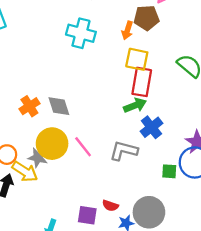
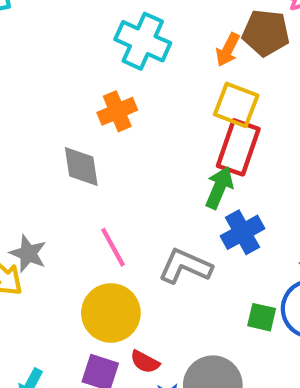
green arrow: (135, 105) -> (219, 188), turned -55
orange cross: (29, 106) -> (117, 111), moved
yellow circle: (52, 144) -> (111, 313), moved

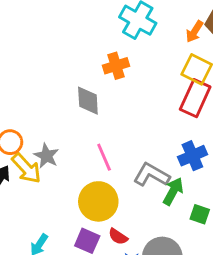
green arrow: (219, 188) -> (173, 191), moved

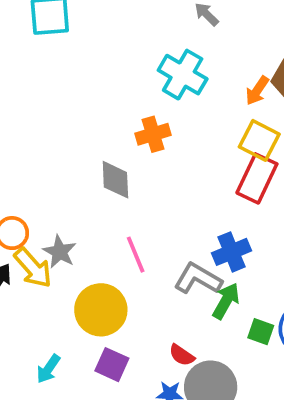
blue cross: (192, 156) -> (231, 252), moved
yellow circle: (98, 201) -> (101, 310), moved
red semicircle: (118, 237) -> (182, 355), moved

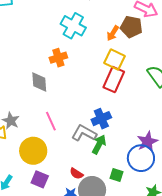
green square: (261, 332) -> (116, 175), moved

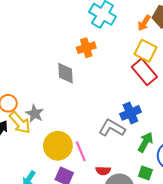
red rectangle: (114, 79) -> (144, 72), turned -65
pink line: (51, 121) -> (81, 151), moved
green arrow: (99, 144) -> (145, 142), moved
red semicircle: (76, 174) -> (103, 171), turned -32

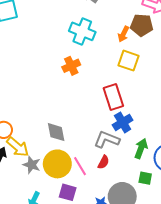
red rectangle: (144, 72) -> (113, 97), moved, turned 30
gray diamond: (66, 73) -> (56, 132), moved
gray star: (35, 114) -> (32, 165), moved
red semicircle: (103, 171) -> (103, 162), moved, turned -56

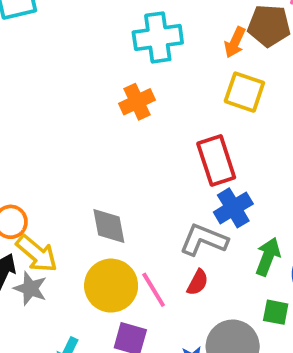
cyan cross: (82, 31) -> (158, 37), turned -30
gray star: (32, 165) -> (30, 289), moved

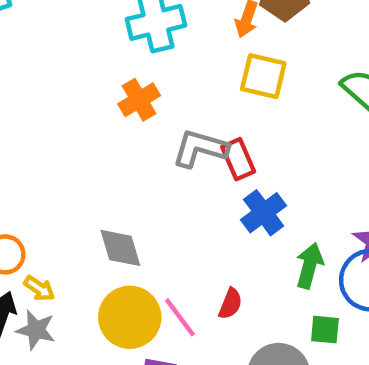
red rectangle: (216, 160) -> (238, 159), size x0.7
gray L-shape: (204, 240) -> (200, 148), moved
yellow arrow: (37, 254) -> (39, 289), size x0.6

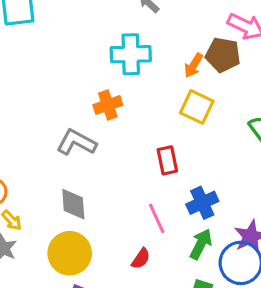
gray L-shape: (200, 148) -> (76, 142), moved
blue cross: (264, 213) -> (202, 203), moved
pink line: (180, 317) -> (157, 218), moved

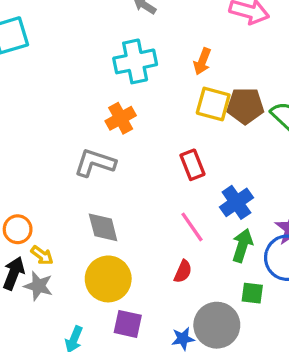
brown pentagon: (223, 55) -> (245, 106), moved

